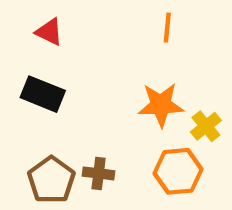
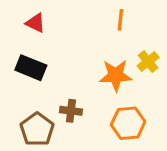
yellow cross: (206, 126) -> (148, 61), moved
brown cross: (99, 173) -> (71, 111), moved

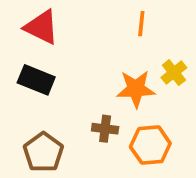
red triangle: (35, 23) -> (42, 27), size x1.5
brown cross: (71, 111) -> (105, 129), moved

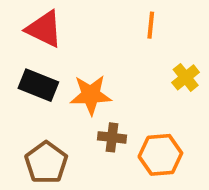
orange star: (136, 89) -> (91, 95), moved

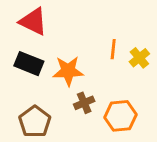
orange line: (151, 25) -> (113, 49), moved
brown cross: (112, 137) -> (84, 103), turned -30

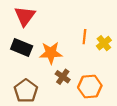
red triangle: (33, 21) -> (25, 16), turned 40
brown cross: (84, 103) -> (63, 77), turned -32

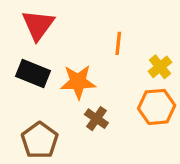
orange line: (84, 37) -> (118, 43), moved
orange hexagon: (90, 87) -> (157, 107), moved

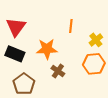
red triangle: (38, 25) -> (16, 27), moved
black rectangle: (33, 73) -> (15, 54), moved

